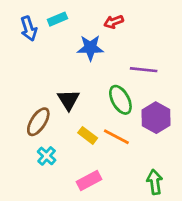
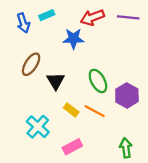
red arrow: (114, 22) -> (92, 17), size x1.5
purple line: (144, 70) -> (128, 17), moved
brown ellipse: (38, 122) -> (31, 64), moved
cyan cross: (47, 156) -> (38, 127), size x1.5

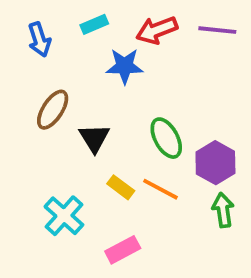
cyan rectangle: (47, 15) -> (94, 24), moved
green arrow: (126, 148) -> (223, 210), moved

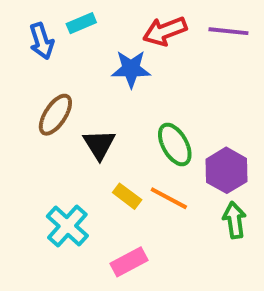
cyan rectangle: (94, 24) -> (81, 23), moved

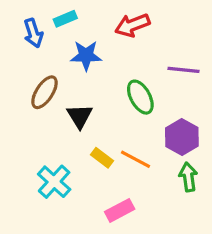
purple line: (228, 31) -> (183, 70), moved
blue star: (131, 69) -> (86, 56), moved
green ellipse: (175, 145) -> (140, 97), moved
pink rectangle: (129, 262) -> (120, 210), moved

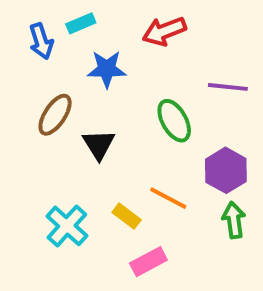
yellow rectangle: (102, 158) -> (127, 216), moved

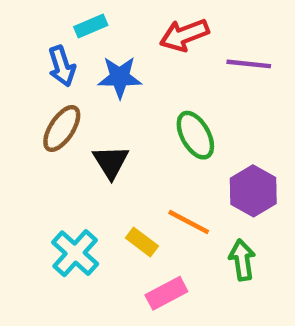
blue arrow: (41, 41) -> (62, 66), moved
purple line: (228, 87) -> (249, 64), moved
green arrow: (234, 220) -> (242, 260), moved

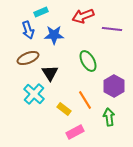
brown ellipse: (62, 128) -> (28, 58), turned 35
orange line: (189, 222) -> (85, 100), turned 30
cyan cross: (75, 253) -> (34, 94), moved

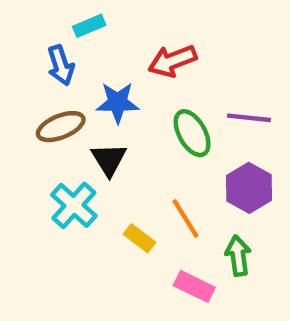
red arrow: (83, 16) -> (172, 61), moved
purple line: (112, 29) -> (249, 118), moved
blue star: (54, 35) -> (118, 102), moved
pink rectangle: (75, 132) -> (194, 286), moved, turned 54

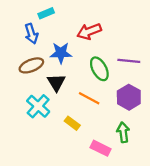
orange line: (186, 219) -> (89, 98), moved, turned -30

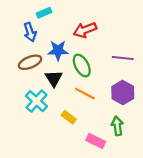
green ellipse: (99, 69) -> (82, 66), moved

